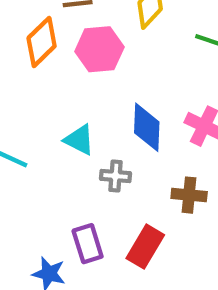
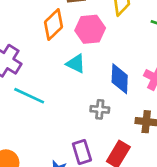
cyan triangle: (79, 140) -> (76, 64), moved

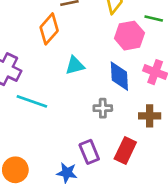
pink hexagon: (90, 29) -> (129, 36), moved
cyan triangle: (76, 64) -> (75, 65), turned -36

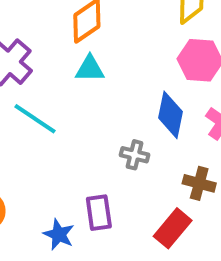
cyan triangle: (75, 65) -> (90, 69), moved
red rectangle: (125, 150) -> (173, 228), moved

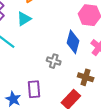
cyan triangle: (90, 69) -> (24, 19), moved, turned -35

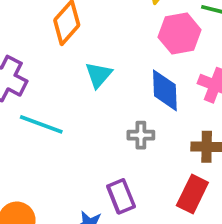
cyan triangle: (24, 19) -> (99, 75), moved

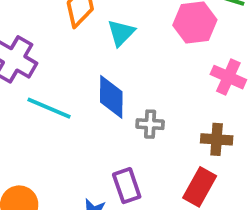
cyan triangle: (99, 75) -> (121, 33), moved
blue diamond: (165, 90) -> (111, 97), moved

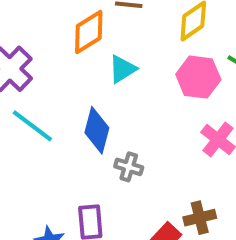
brown cross: (217, 139) -> (200, 218), moved, turned -32

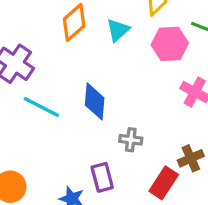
cyan triangle: (122, 69) -> (118, 30), moved
gray cross: (129, 167) -> (131, 140), moved

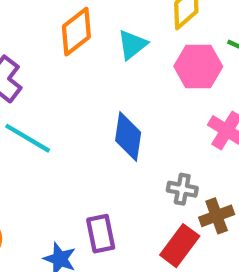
blue diamond: (95, 101) -> (128, 136), moved
gray cross: (131, 140) -> (182, 189), moved

